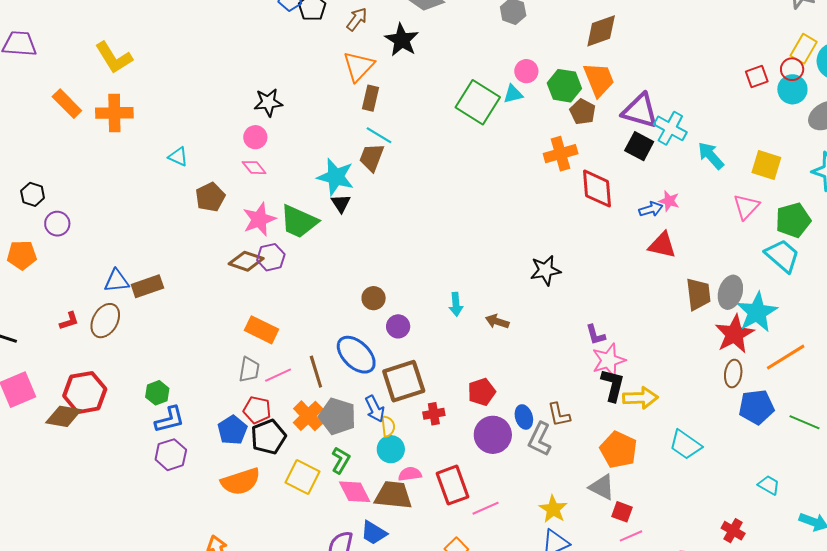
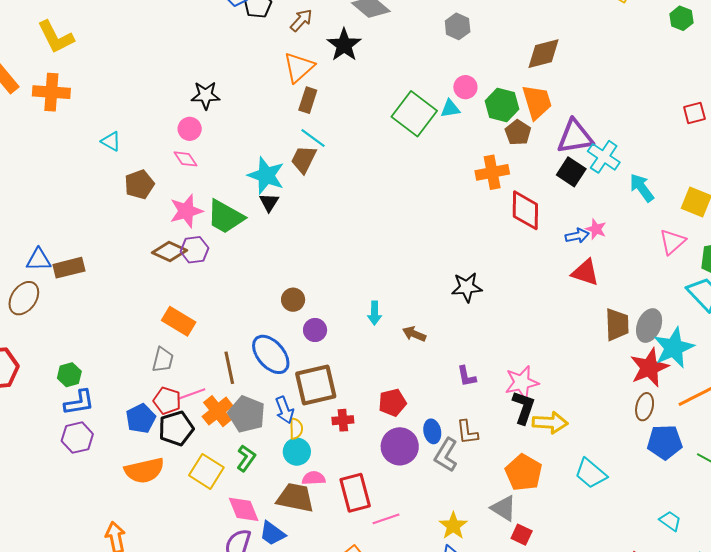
purple triangle: (640, 111) -> (575, 137), turned -30
purple L-shape: (596, 335) -> (467, 376), moved
pink line: (278, 375) -> (192, 394), moved
pink diamond: (355, 492) -> (244, 509), moved

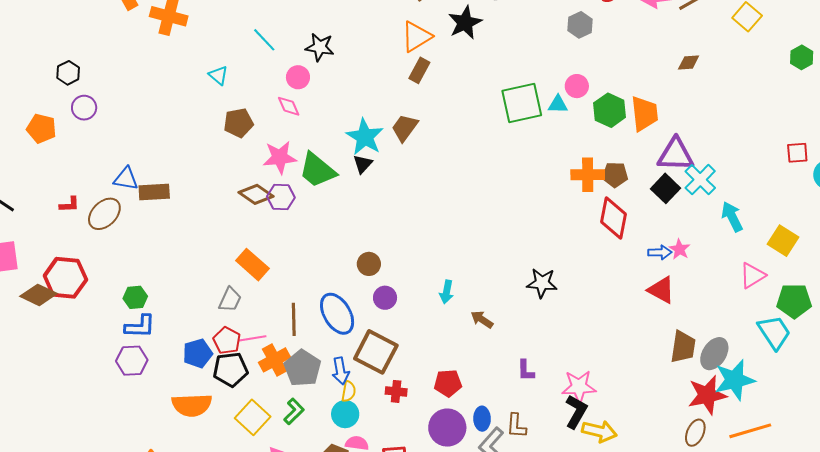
brown diamond: (543, 54) -> (689, 62), moved, size x0.6
green square: (414, 114) -> (522, 103), turned 30
brown pentagon: (518, 133) -> (615, 175), moved, turned 30
cyan line: (313, 138) -> (264, 40), moved
brown square: (316, 385) -> (376, 352), turned 30

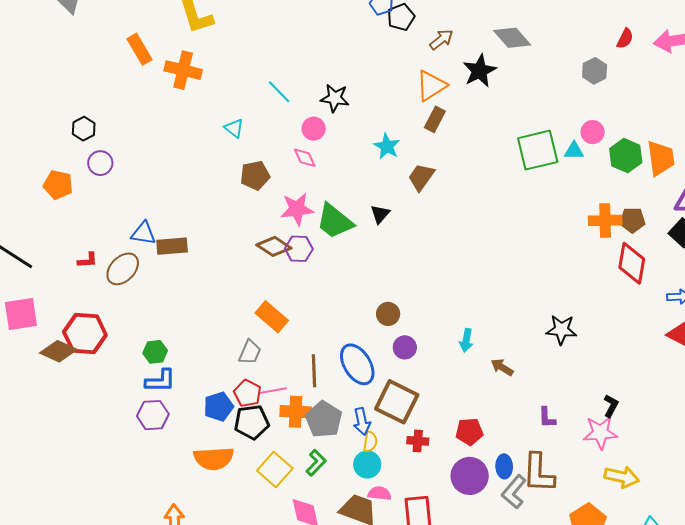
cyan star: (365, 137) -> (387, 146), moved, size x0.7
orange cross: (274, 360) -> (296, 412), turned 32
black L-shape: (576, 412) -> (611, 406), moved, size x0.7
brown L-shape: (516, 426) -> (539, 473), size x1.6

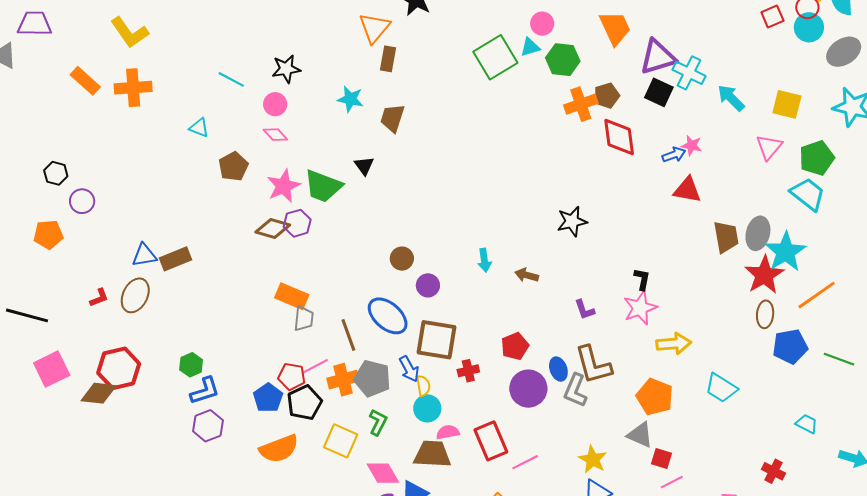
green hexagon: (626, 156) -> (563, 60), moved
gray trapezoid: (250, 352) -> (304, 318), moved

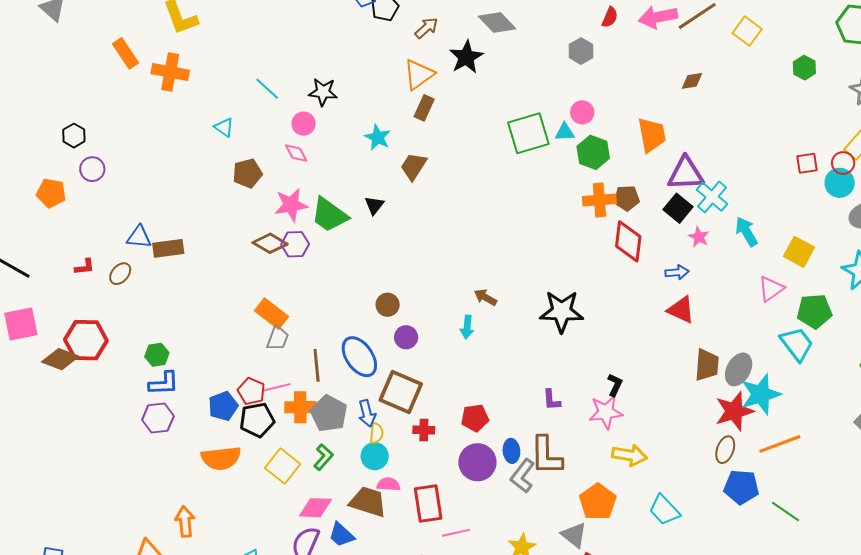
pink star: (692, 145) -> (699, 237), moved
black star: (572, 221) -> (562, 311), size x1.4
brown arrow: (527, 275) -> (485, 297), moved
brown ellipse: (135, 295) -> (120, 274), size x0.7
pink diamond: (383, 473) -> (315, 508), turned -72

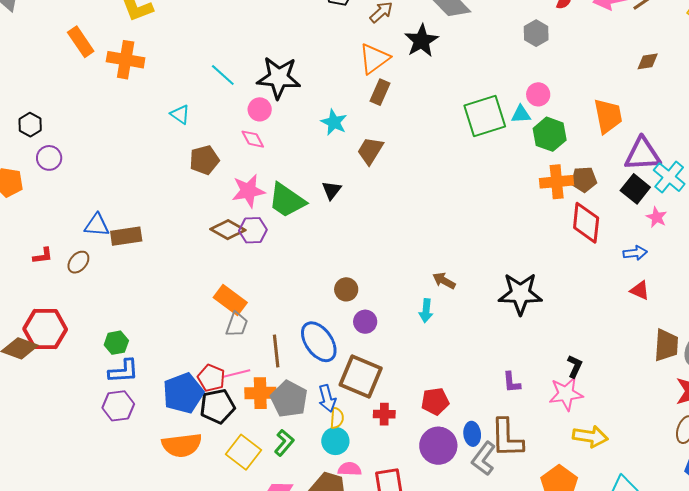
black star: (323, 92) -> (279, 78), size x1.5
red triangle: (681, 310) -> (640, 290), size x0.7
blue pentagon: (223, 406) -> (183, 393), size x1.4

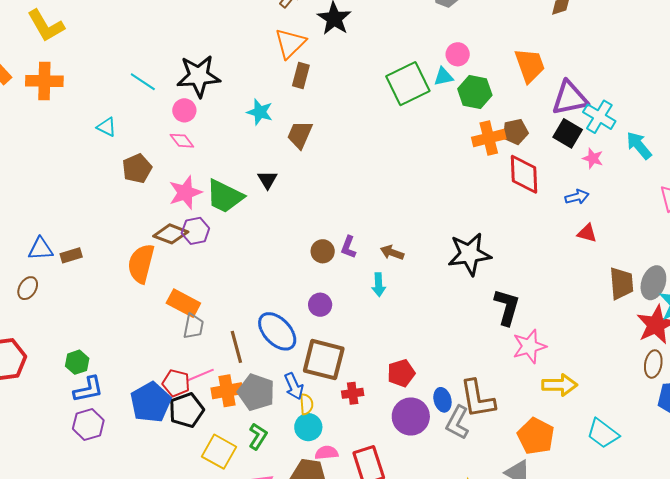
brown rectangle: (126, 236) -> (71, 255), size x0.7
brown circle: (346, 289) -> (323, 251), moved
black L-shape: (575, 366) -> (507, 307), moved, size x1.6
purple L-shape: (512, 382) -> (348, 247), moved, turned 35
orange semicircle: (182, 445) -> (141, 264), moved, turned 120

